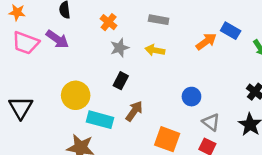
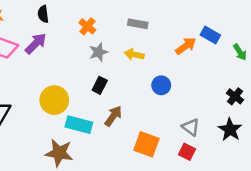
purple arrow: (57, 39) -> (36, 44), turned -80
blue circle: (191, 97) -> (161, 85), moved

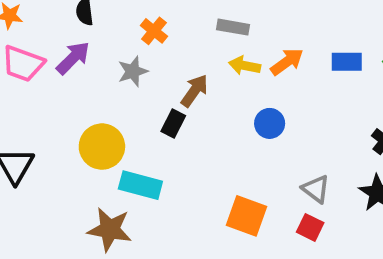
blue rectangle: (210, 35) -> (347, 62), moved, turned -30
orange arrow: (186, 46) -> (287, 62), moved
gray star: (98, 52) -> (133, 71), moved
yellow arrow: (134, 55) -> (245, 66), moved
brown arrow: (113, 116) -> (194, 91), moved

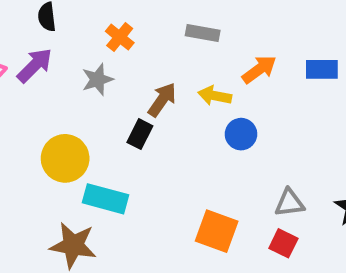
yellow arrow: (245, 66) -> (215, 96), moved
gray triangle: (316, 189) -> (290, 203), turned -44

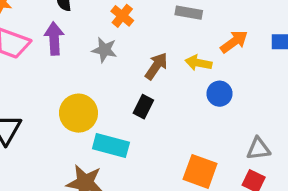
purple arrow: (35, 65) -> (54, 39), turned -48
gray star: (97, 80) -> (104, 50), turned 30
black rectangle: (140, 134) -> (143, 107), moved

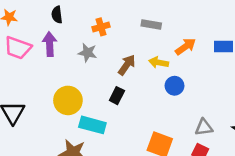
orange cross: (122, 16) -> (101, 27), turned 35

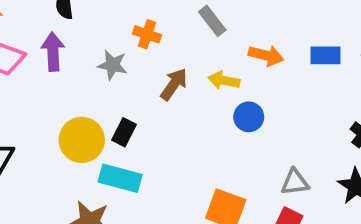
gray rectangle: (151, 24) -> (212, 21), turned 42
orange cross: (101, 27) -> (147, 34), moved, turned 35
orange arrow: (186, 47) -> (266, 55), turned 50
black rectangle: (117, 96) -> (124, 132), moved

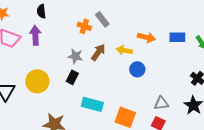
gray rectangle: (212, 21) -> (102, 19), moved
gray star: (112, 65) -> (75, 56), moved
yellow circle: (82, 140) -> (37, 81), moved
cyan rectangle: (120, 178) -> (92, 104), moved

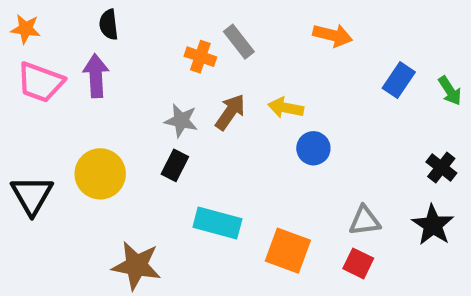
orange arrow: (146, 37) -> (333, 35), moved
blue rectangle: (177, 37) -> (399, 80), turned -56

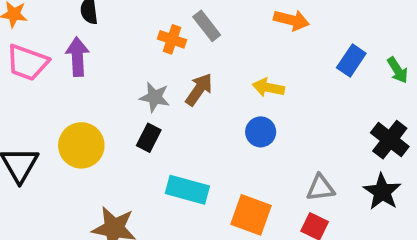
yellow arrow: (286, 108) -> (268, 88), moved
blue circle: (313, 148) -> (261, 132), moved
black cross: (441, 167) -> (390, 140), size x1.4

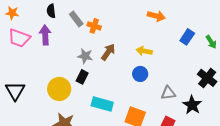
gray rectangle: (207, 26) -> (76, 19), moved
yellow circle: (81, 145) -> (59, 89), moved
gray triangle: (320, 188) -> (168, 93), moved
black star: (382, 192) -> (192, 105), moved

